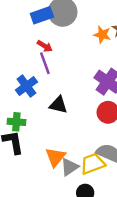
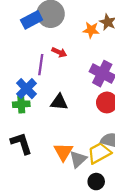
red arrow: (45, 46) -> (59, 52), moved
purple line: (45, 63) -> (41, 65), turned 36
green cross: (16, 122) -> (21, 104), moved

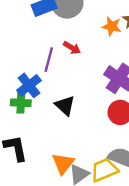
black triangle: (59, 102) -> (65, 106), turned 30

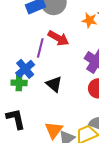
red arrow: (72, 48) -> (58, 38), size x1.5

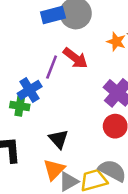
black triangle: (54, 84) -> (59, 139), moved

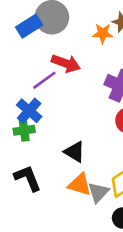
purple line: (52, 67) -> (44, 80), turned 50
orange triangle: (54, 170) -> (80, 185), turned -40

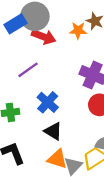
red arrow: (66, 63) -> (44, 37), moved
blue cross: (29, 111) -> (48, 102), moved

